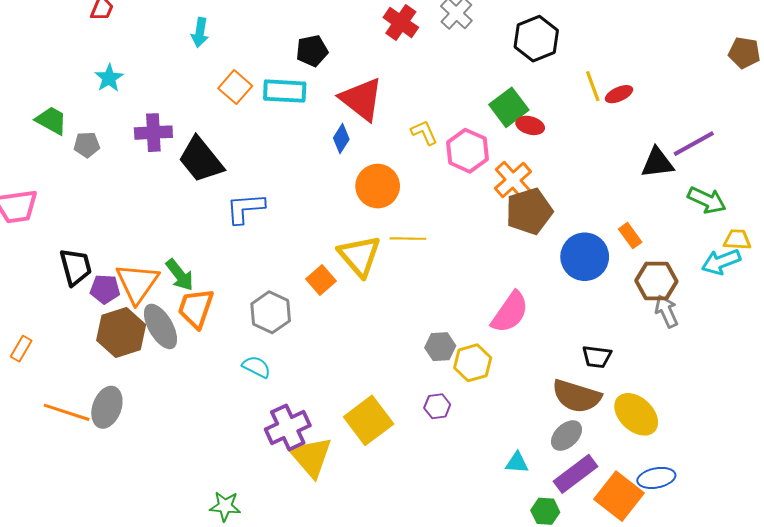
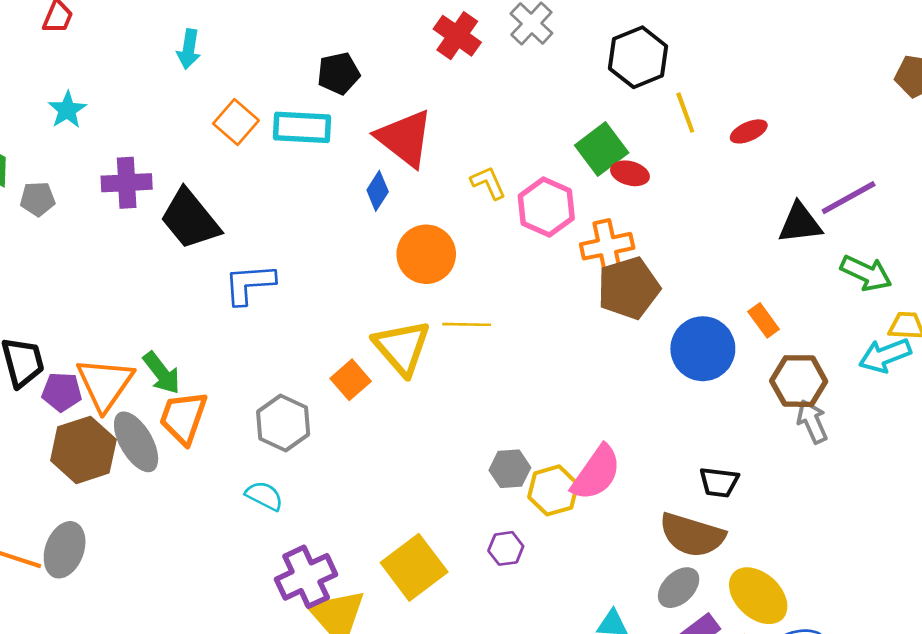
yellow line: (593, 86) -> (685, 113), moved
orange cross: (513, 180) -> (607, 246), turned 30
pink semicircle: (510, 312) -> (596, 473), moved
yellow ellipse: (636, 414) -> (758, 596), moved

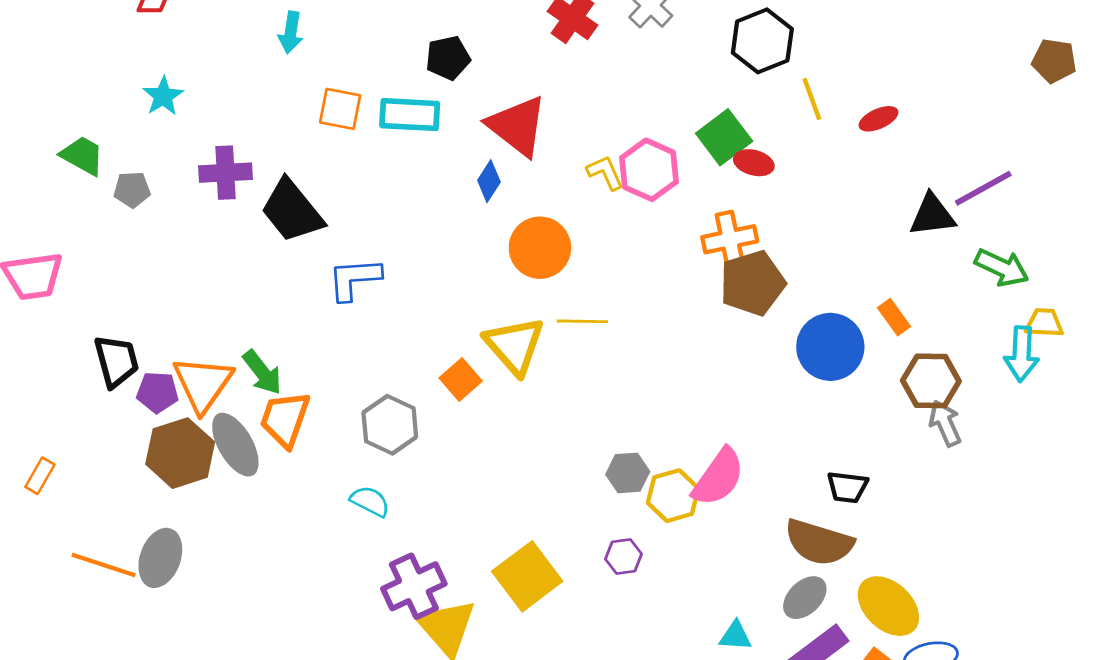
orange square: (236, 122) -> (340, 109), turned -30
pink hexagon: (546, 207) -> (649, 170), moved
cyan arrow: (885, 355) -> (1022, 354), turned -66

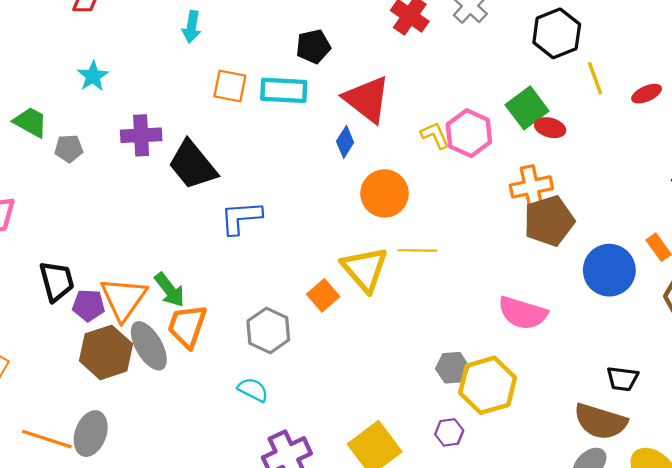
pink semicircle: (718, 477) -> (523, 313), moved, turned 72
yellow hexagon: (673, 496) -> (488, 385), size x1.4

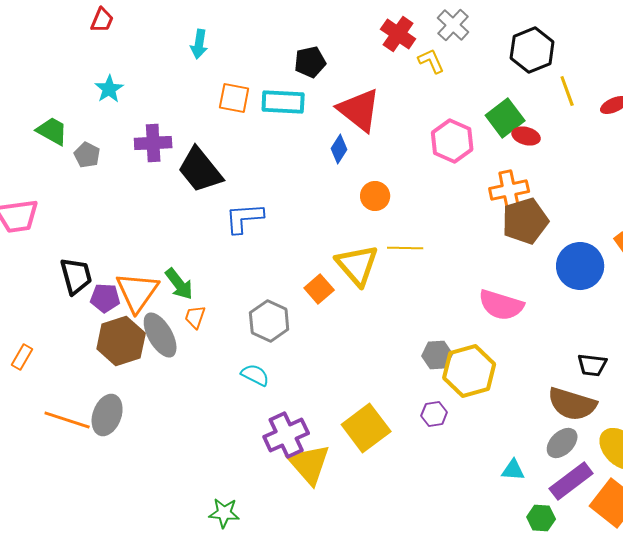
yellow L-shape: (435, 135) -> (431, 61), moved
gray pentagon: (69, 148) -> (87, 155), turned 30
orange circle: (385, 193) -> (375, 196), size x0.7
orange trapezoid: (187, 326) -> (195, 317), size x0.6

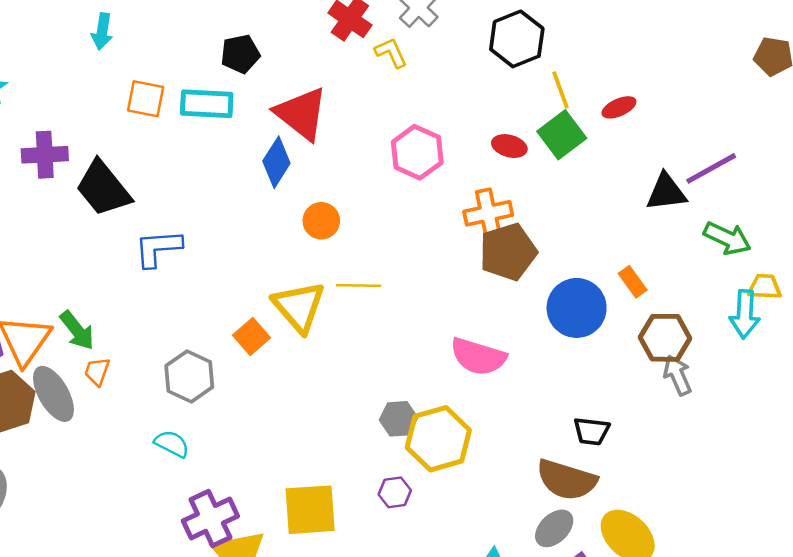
green square: (505, 118) -> (562, 135), moved
blue diamond: (339, 149) -> (276, 162), size x1.4
yellow square: (366, 428) -> (310, 510), turned 33

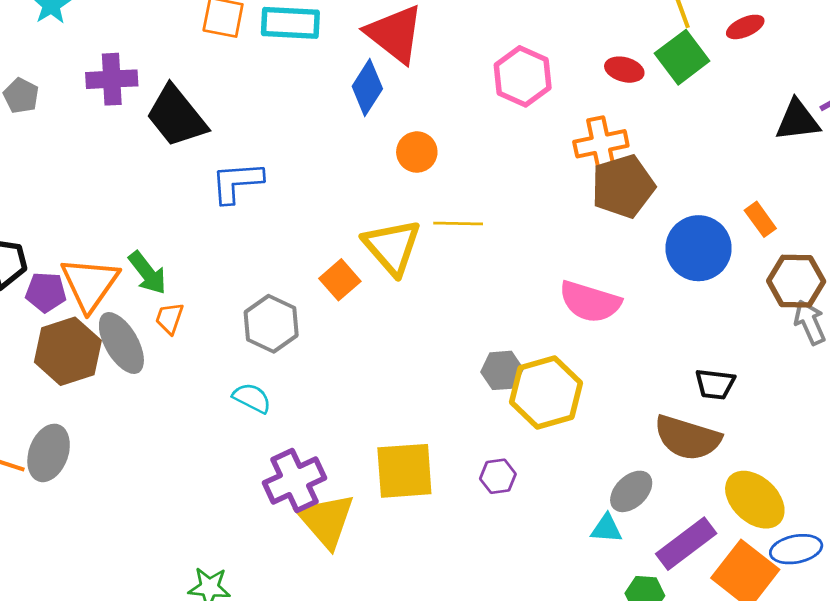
purple hexagon: (395, 492) -> (498, 476), moved
gray ellipse: (554, 528) -> (631, 491), moved

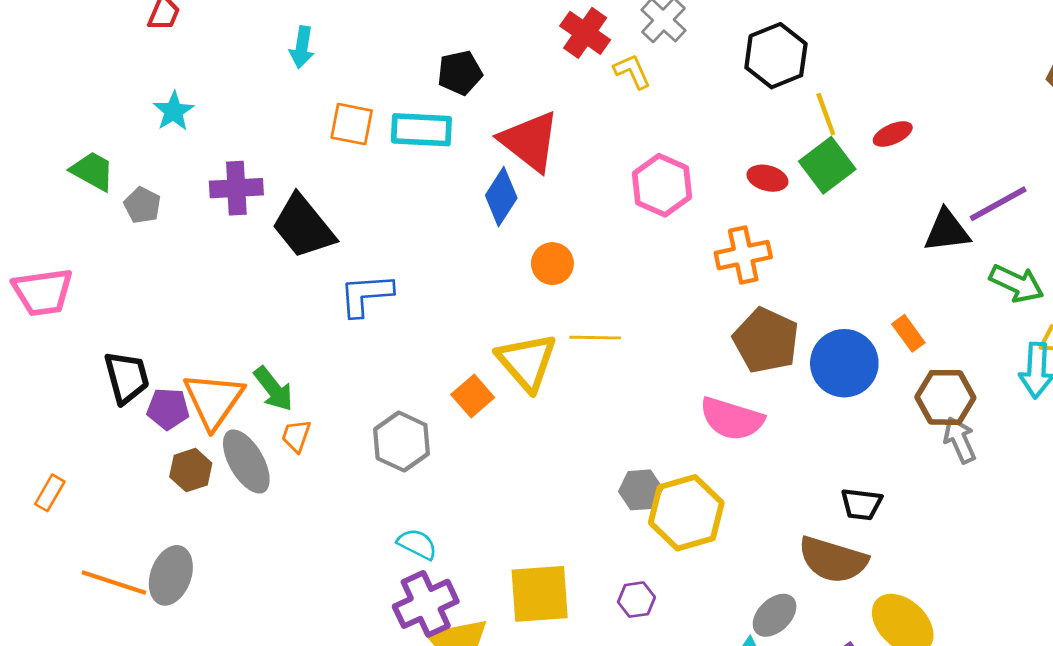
brown pentagon: (623, 186) -> (766, 340), moved, turned -30
brown hexagon: (68, 351) -> (191, 470), size x0.6
cyan semicircle: (252, 398) -> (417, 544), moved

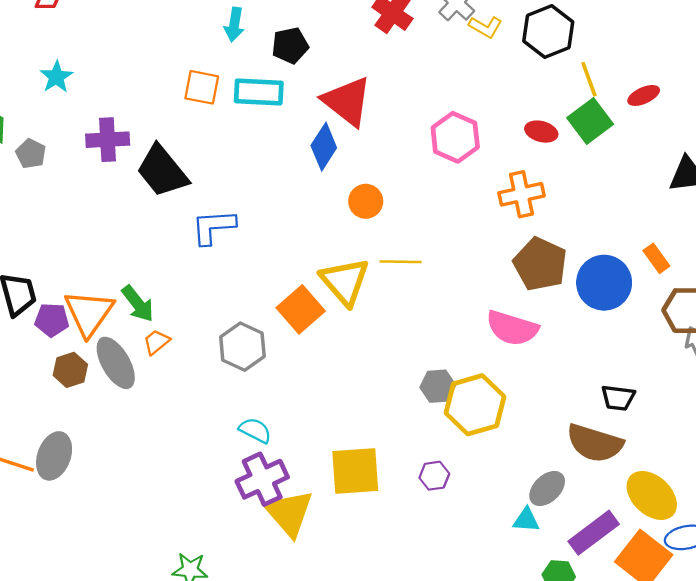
cyan arrow: (302, 47) -> (234, 25), moved
yellow L-shape: (632, 71) -> (485, 27), moved, turned 144
orange square: (473, 396) -> (301, 309), size x1.4
orange trapezoid: (296, 436) -> (156, 342), turned 32

